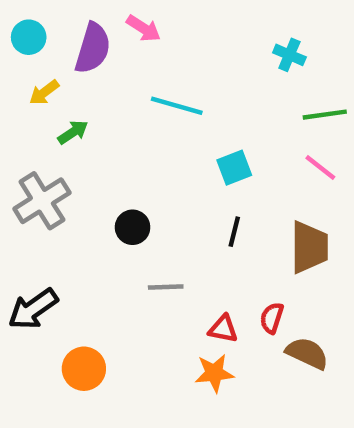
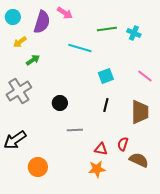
cyan cross: (289, 55) -> (134, 33), moved
green line: (325, 115) -> (107, 29), moved

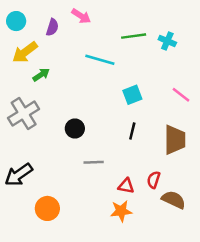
purple semicircle: (42, 22) -> (52, 27), size x0.6
yellow arrow: (20, 42) -> (25, 52), size x1.5

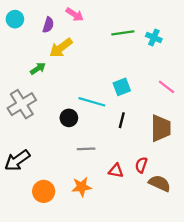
yellow arrow: (25, 52) -> (61, 48), moved
cyan line: (100, 60) -> (92, 102), moved
orange star: (121, 211) -> (82, 187), moved

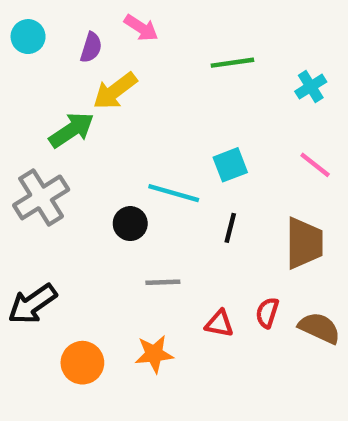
cyan cross: (154, 38) -> (311, 87), moved, turned 35
green arrow: (38, 69) -> (72, 130), size x1.5
brown semicircle: (160, 183) -> (319, 328), moved

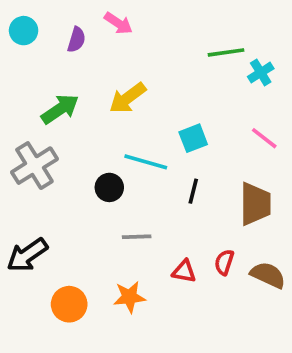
green line: (232, 63) -> (226, 52), moved
yellow arrow: (115, 91) -> (128, 98), moved

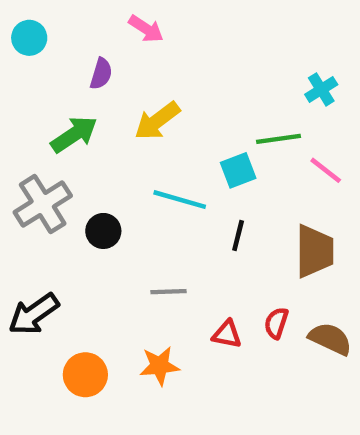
purple semicircle: (76, 40) -> (101, 74), moved
green line: (226, 52) -> (279, 139), moved
black circle: (109, 187) -> (103, 231), moved

